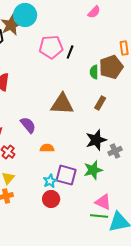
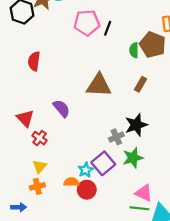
brown pentagon: (111, 67) -> (153, 45), turned -30
orange semicircle: (47, 148) -> (71, 182), moved
gray cross: (115, 151) -> (116, 137), moved
purple square: (66, 175) -> (103, 163), turned 35

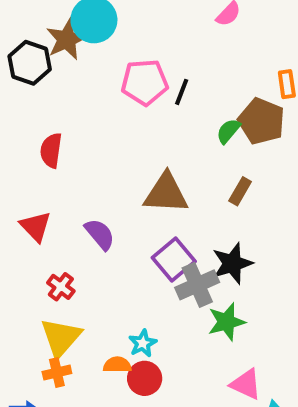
green semicircle: (134, 50) -> (228, 131), turned 40
red triangle: (25, 118) -> (35, 226), moved
gray cross: (116, 137) -> (197, 285), size x1.5
purple square: (103, 163) -> (174, 260), moved
yellow triangle: (40, 167) -> (61, 337), size x1.6

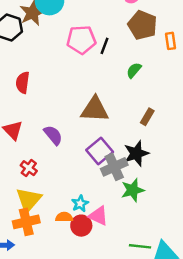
brown pentagon: (261, 121) -> (142, 25), moved
brown rectangle: (240, 191) -> (147, 117), moved
orange cross: (57, 373) -> (26, 222), size x1.5
pink triangle: (246, 384) -> (98, 216), moved

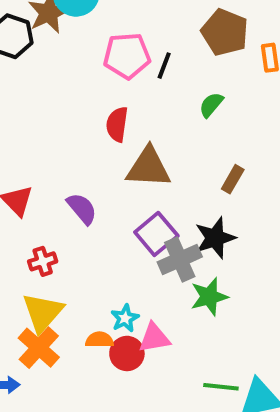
red semicircle: (23, 83) -> (117, 124), moved
red cross: (29, 168) -> (43, 261), turned 35
pink triangle: (98, 216) -> (154, 338), turned -35
orange cross: (26, 222) -> (39, 348), turned -35

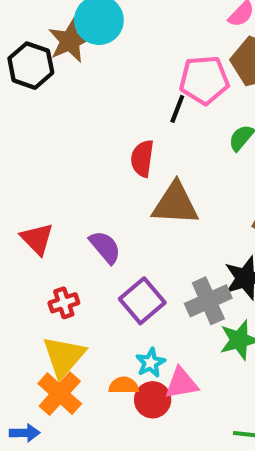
pink pentagon: (127, 56) -> (204, 80), moved
black line: (164, 66) -> (177, 109), moved
purple square: (156, 234) -> (142, 301), moved

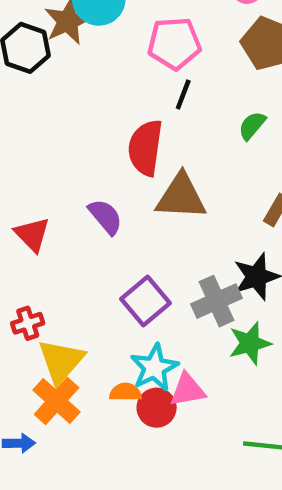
pink pentagon: (204, 80) -> (174, 43), moved
red semicircle: (142, 158) -> (145, 148), size x1.4
purple semicircle: (105, 247) -> (105, 217), moved
red cross: (64, 303) -> (28, 323), moved
cyan star: (151, 363) -> (154, 368), size x1.5

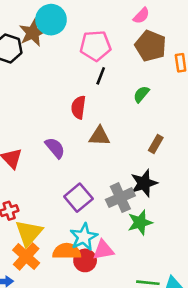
red semicircle: (145, 148) -> (78, 107), size x0.7
brown triangle: (181, 197) -> (99, 136), size x0.7
orange semicircle: (125, 392) -> (67, 251), size x1.5

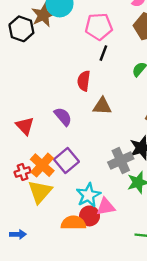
purple square: (78, 198) -> (66, 160), moved
orange semicircle: (67, 251) -> (73, 223), moved
orange cross: (26, 257) -> (42, 165), moved

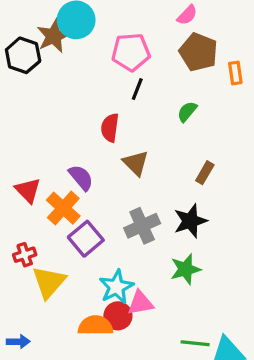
brown triangle: (102, 106) -> (136, 163), turned 42
gray cross: (121, 160) -> (142, 226), moved
orange cross: (42, 165) -> (63, 208), moved

